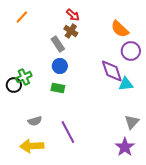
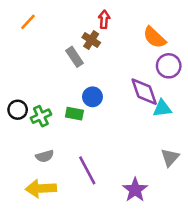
red arrow: (73, 15) -> (104, 19), moved, turned -128
blue circle: (60, 66) -> (92, 97), moved
green cross: (24, 77) -> (41, 116), moved
purple star: (125, 147) -> (135, 190), moved

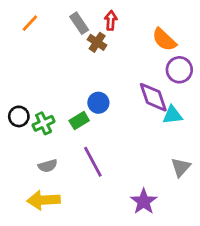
gray rectangle: (74, 57) -> (79, 23), moved
green rectangle: (74, 114) -> (79, 121), turned -42
purple line: (87, 170) -> (93, 162), moved

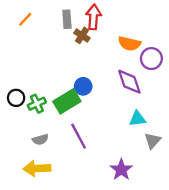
red arrow: (111, 20) -> (94, 17), size x1.5
gray rectangle: (79, 23) -> (67, 19), turned 30
orange semicircle: (164, 40) -> (129, 44), moved, turned -30
cyan triangle: (172, 115) -> (138, 119), moved
green rectangle: (79, 121) -> (67, 101), size x1.6

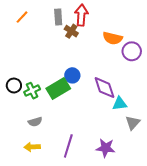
purple diamond: (129, 82) -> (105, 88), moved
purple line: (79, 136) -> (68, 146), moved, turned 45
yellow arrow: (37, 168) -> (32, 147), size x0.7
purple star: (121, 170) -> (106, 148), turned -30

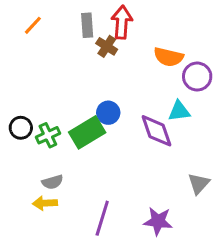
cyan triangle: (120, 104) -> (179, 111), moved
yellow arrow: (32, 147) -> (45, 203), moved

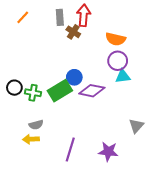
purple circle: (197, 77) -> (118, 61), moved
purple diamond: (156, 131) -> (92, 91), moved, turned -60
green cross: (48, 135) -> (33, 93), turned 35

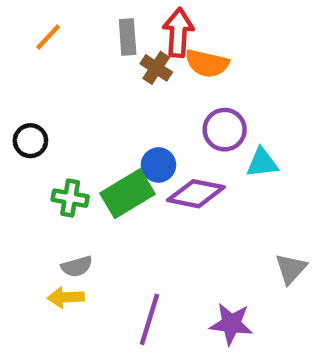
orange semicircle: (116, 39) -> (207, 63), moved
purple circle: (118, 61) -> (225, 130), moved
black circle: (14, 88) -> (30, 141), moved

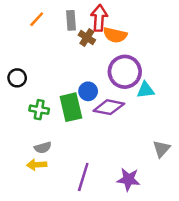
orange line: (48, 37) -> (37, 19), moved
purple circle: (225, 130) -> (125, 72), size x1.4
green rectangle: (128, 194) -> (71, 107), turned -72

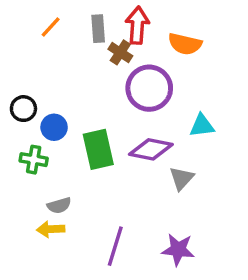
orange semicircle: (115, 35) -> (185, 44), moved
purple circle: (125, 72) -> (149, 88), moved
blue circle: (88, 91) -> (54, 127), moved
green cross: (39, 110) -> (34, 160), moved
gray triangle: (161, 149) -> (181, 178), moved

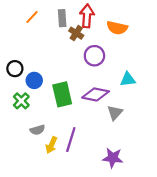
purple circle: (149, 88) -> (94, 56), size x0.7
green cross: (34, 160) -> (21, 101), turned 35
yellow arrow: (51, 229) -> (51, 145), moved, turned -63
purple line: (115, 246) -> (71, 140), moved

